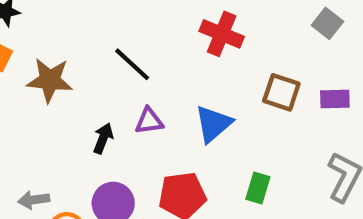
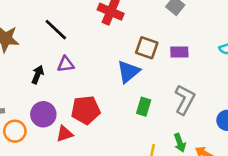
blue triangle: (213, 124) -> (128, 72), moved
green rectangle: (258, 188) -> (144, 107), moved

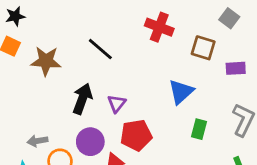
brown square: (147, 48) -> (203, 48), moved
purple triangle: (66, 64) -> (117, 104), moved, turned -42
black arrow: (38, 75) -> (82, 99), size x1.5

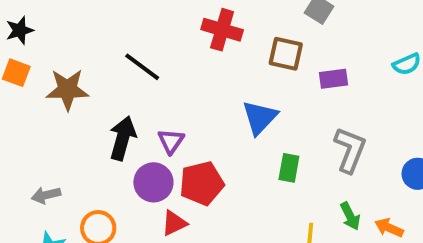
gray arrow: (37, 141) -> (46, 195), moved
purple circle: (90, 142) -> (153, 182), moved

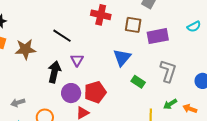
purple rectangle: (333, 79) -> (158, 36), size x1.5
purple triangle: (171, 141) -> (77, 60), moved
green rectangle: (289, 168) -> (138, 82), turned -64
green arrow: (350, 216) -> (170, 104), turned 88

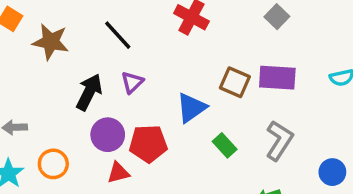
brown square: (133, 25) -> (235, 82), moved
blue triangle: (122, 58) -> (191, 108), moved

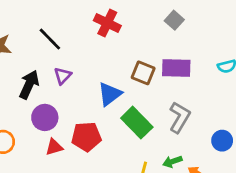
red pentagon: (148, 144) -> (86, 137), moved
green rectangle: (225, 145) -> (137, 123), size x1.6

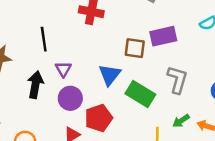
black line: (50, 39) -> (44, 39), turned 50
purple circle: (45, 117) -> (70, 98), moved

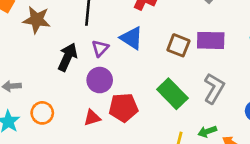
blue triangle: (110, 75) -> (131, 38), moved, turned -50

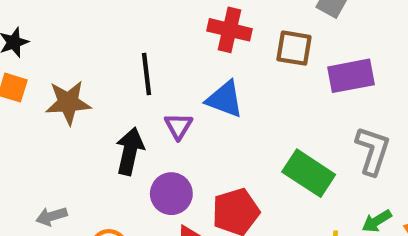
brown square: (178, 45) -> (294, 48), moved
purple circle: (100, 80) -> (171, 194), moved

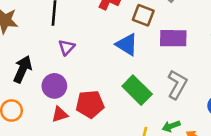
blue triangle: (225, 99) -> (127, 45), moved
black arrow: (130, 151) -> (23, 69), moved

